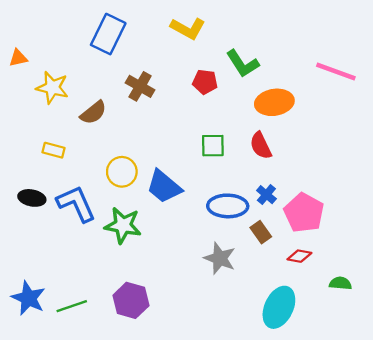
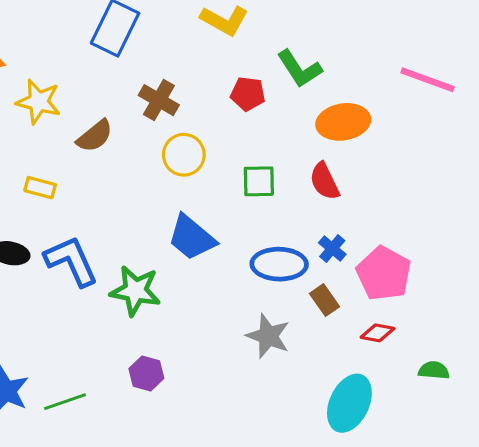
yellow circle: (122, 172) -> (184, 155), moved
purple hexagon: (131, 300) -> (146, 374), moved, size x0.7

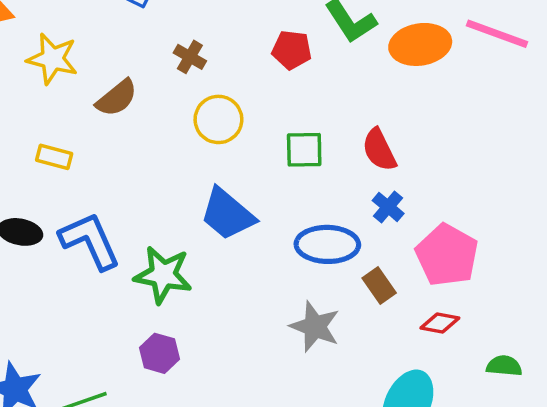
brown cross: (159, 100) -> (190, 57), size x0.7
orange ellipse: (343, 122) -> (420, 44), moved
blue cross: (332, 249) -> (388, 207), moved
purple hexagon: (146, 374) -> (160, 353), moved

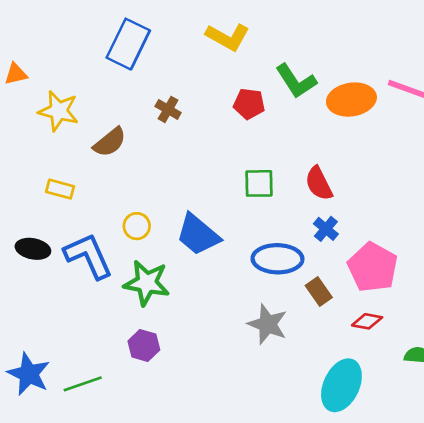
yellow circle: (218, 119) -> (137, 226), moved, size x0.7

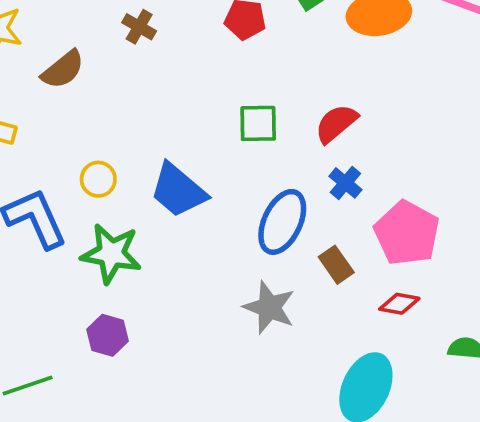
red semicircle: (319, 183) -> (336, 123), turned 76
blue ellipse: (278, 259) -> (282, 222), turned -66

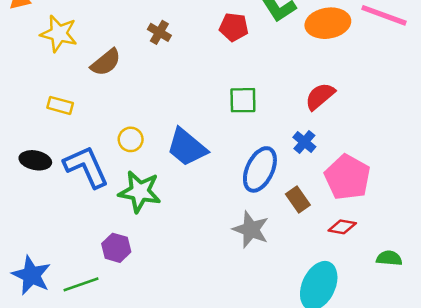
red semicircle: (336, 123) -> (320, 96), moved
purple hexagon: (108, 335) -> (116, 248), moved

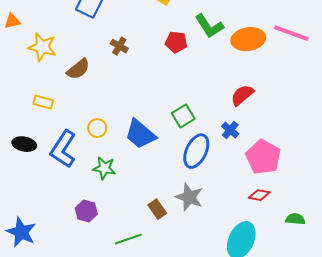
green square: (243, 100) -> (183, 116), moved, turned -30
blue L-shape: (86, 167) -> (63, 149), turned -123
green star: (140, 192) -> (104, 168), size x0.7
brown rectangle: (298, 199) -> (157, 209), moved
green line: (81, 284) -> (128, 239), moved

